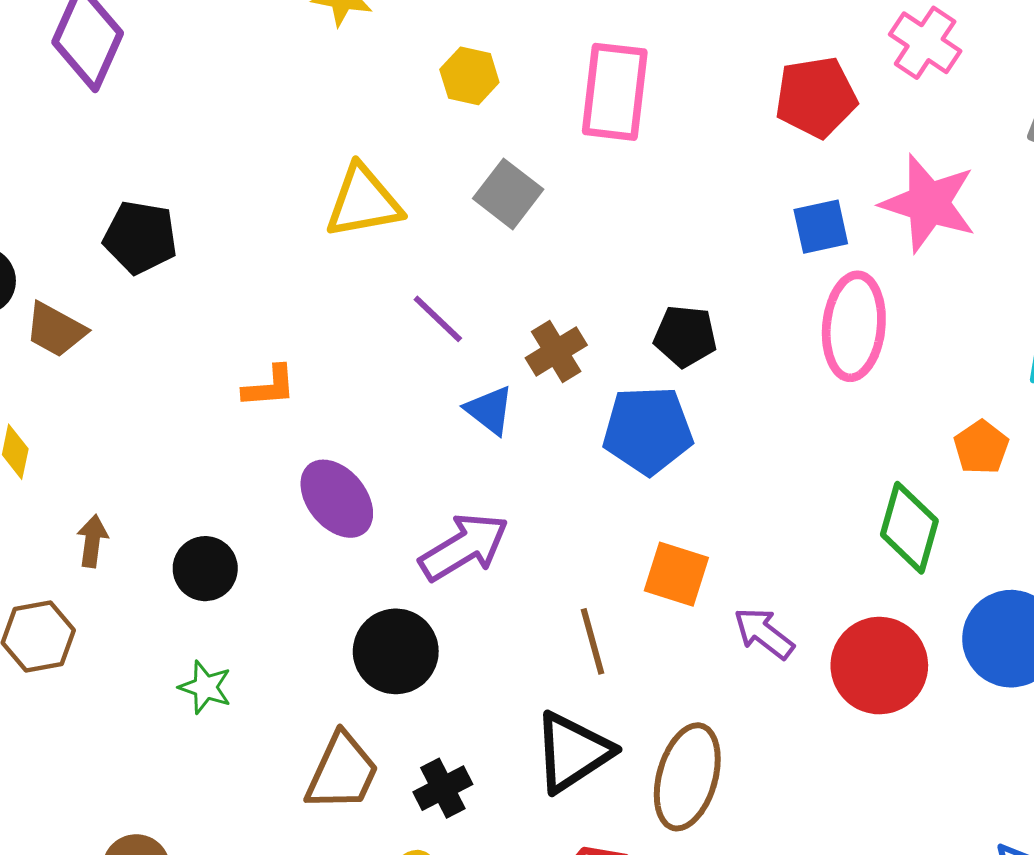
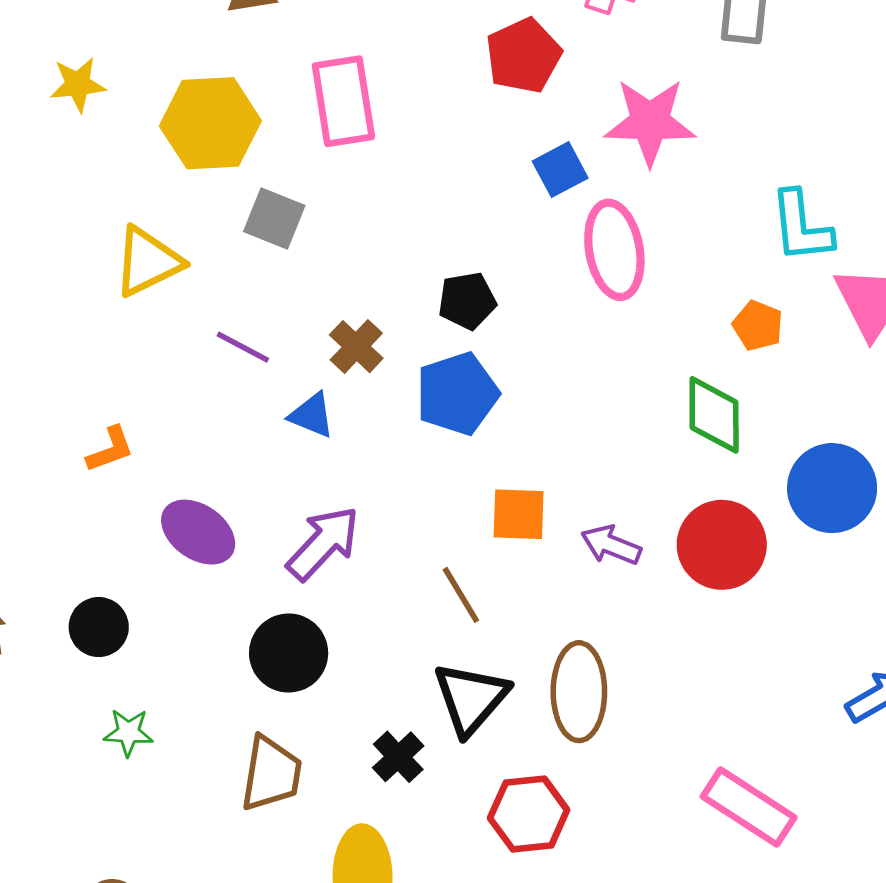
yellow hexagon: (469, 76) -> (210, 123), size x1.8
black cross: (443, 788) -> (398, 757), moved

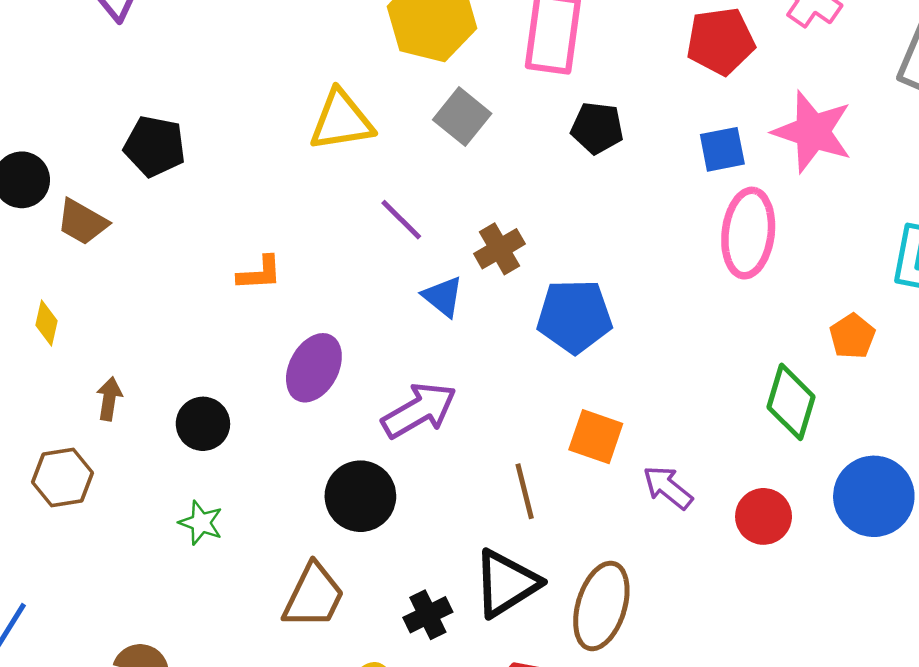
black pentagon: (467, 301) -> (597, 128), moved
purple ellipse: (198, 532) -> (314, 368), turned 66
red circle: (722, 545) -> (764, 516), size x0.7

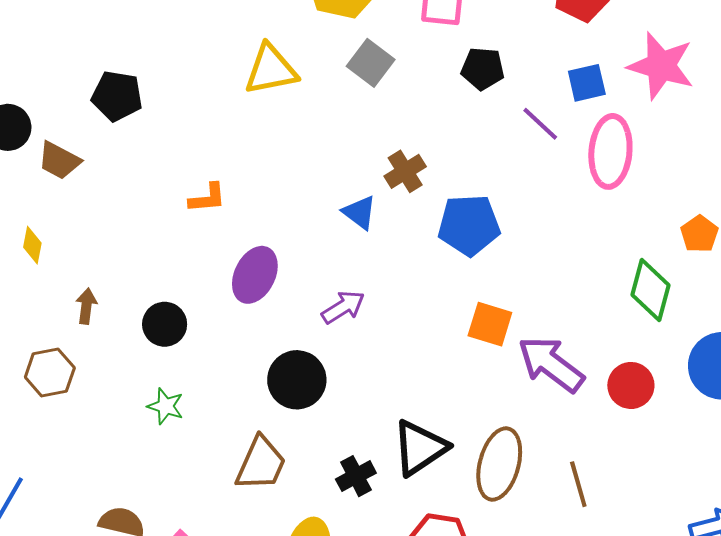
purple line: (401, 220) -> (540, 124), moved
purple arrow: (419, 410) -> (343, 307), size x0.7
purple arrow: (668, 487) -> (551, 364), size x1.6
brown line: (525, 491) -> (578, 484), moved

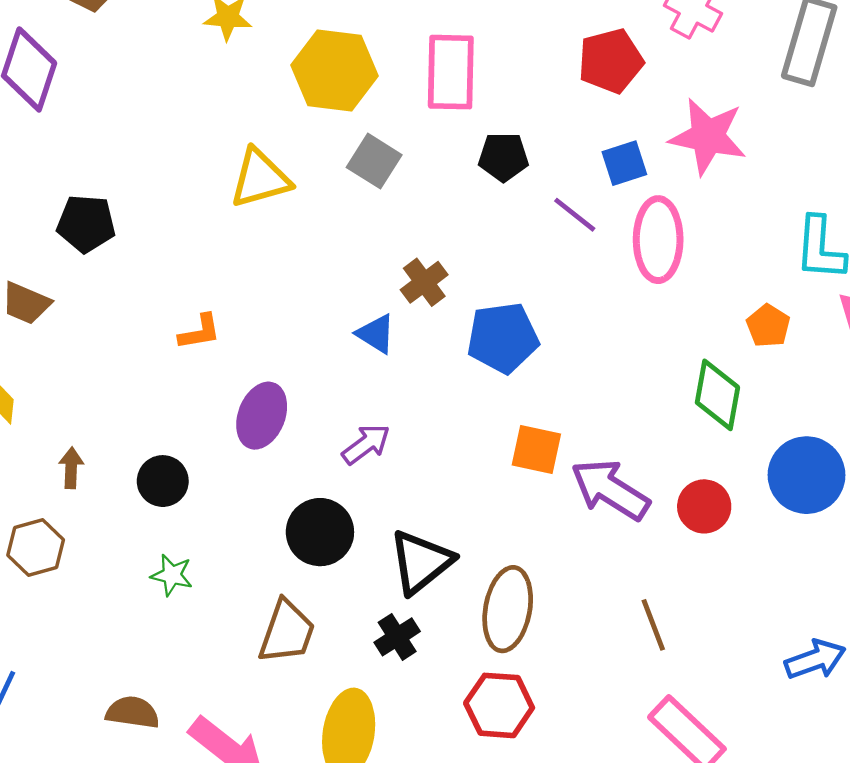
black triangle: (420, 448) -> (421, 562), moved
brown ellipse: (499, 464) -> (508, 609), moved

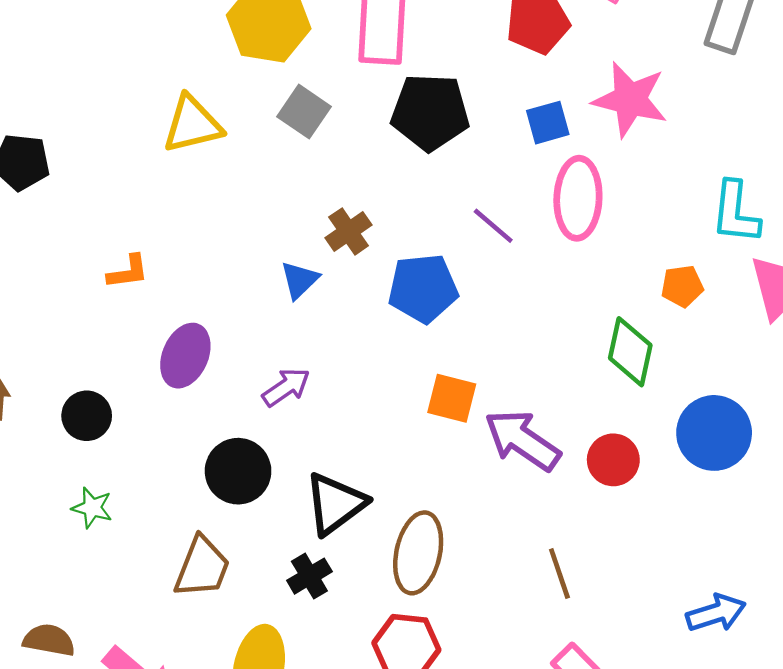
black pentagon: (503, 157) -> (430, 112), size x1.6
purple line: (575, 215) -> (493, 226), moved
orange pentagon: (768, 326) -> (682, 286), turned 30
blue triangle: (376, 334) -> (300, 280), turned 42

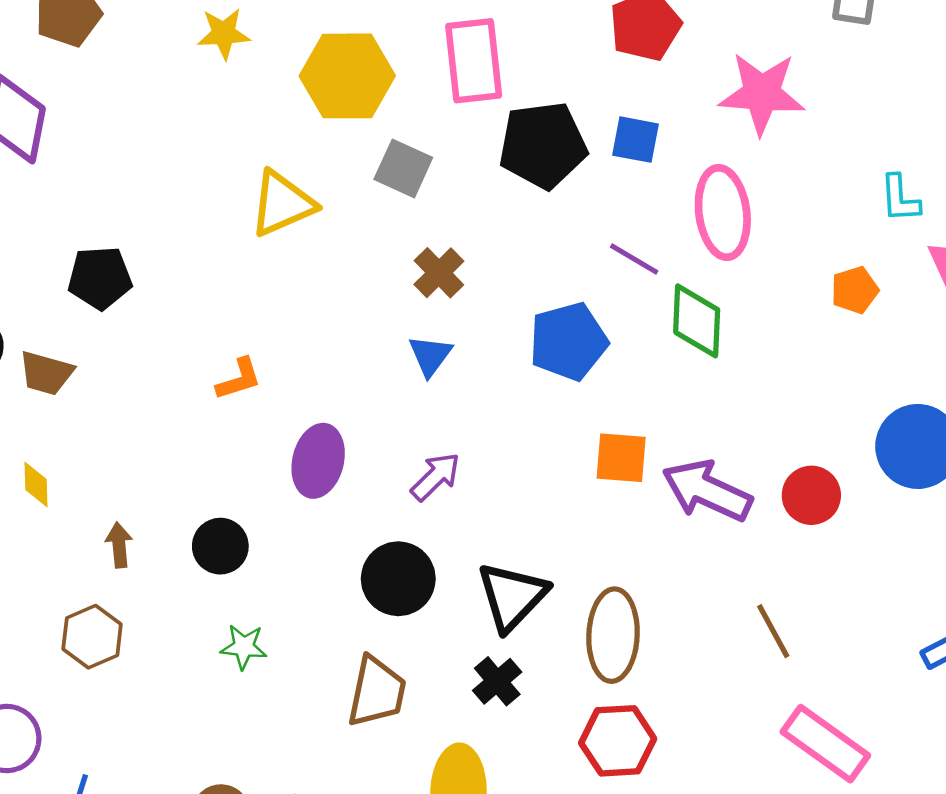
blue square: (548, 123) -> (636, 140), moved, turned 36
cyan L-shape: (736, 213) -> (900, 199), size x0.7
brown cross: (349, 231) -> (439, 273), moved
green diamond: (630, 352) -> (697, 321), moved

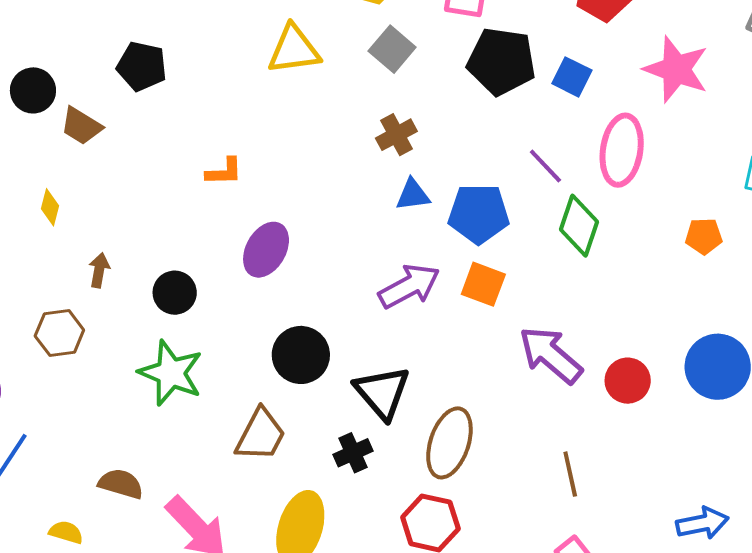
blue triangle: (430, 356) -> (413, 195), moved, turned 30
orange square: (621, 458) -> (483, 284), moved
purple arrow: (436, 477) -> (409, 286), moved, size x1.4
black triangle: (512, 596) -> (382, 392), turned -40
green star: (244, 647) -> (171, 373), size x1.8

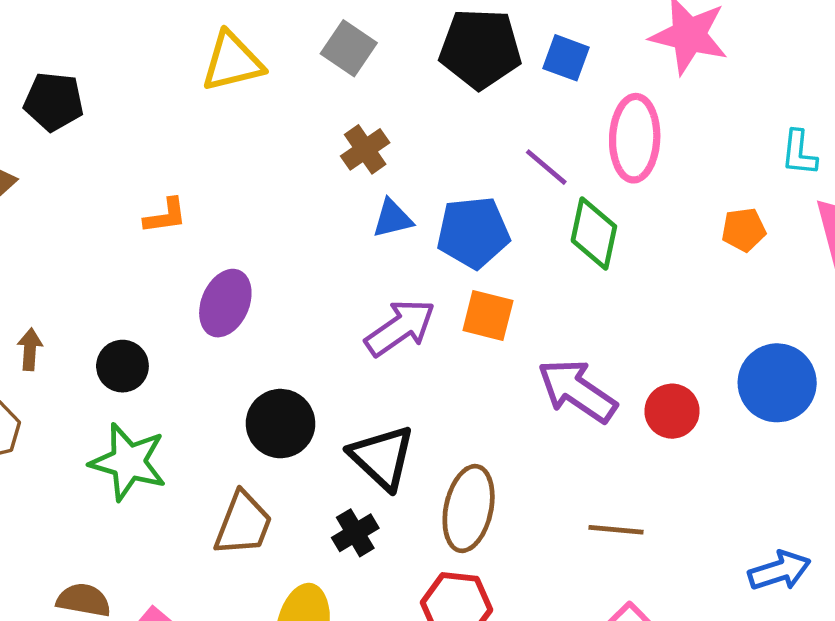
brown line: (570, 474) -> (616, 530), turned -66

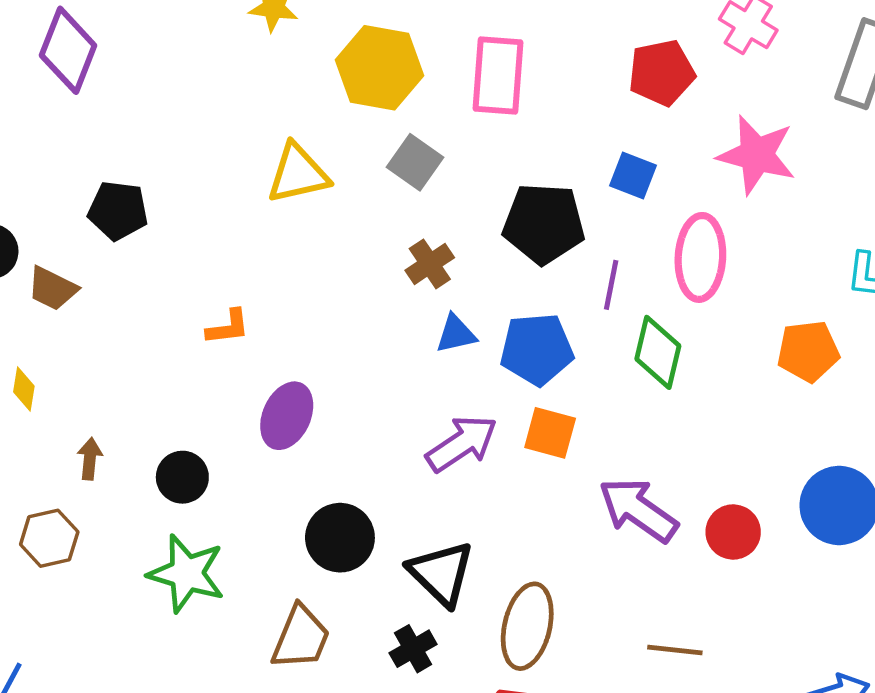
black pentagon: (480, 49) -> (544, 223), moved
purple line: (546, 167) -> (611, 285), turned 60
orange pentagon: (744, 230) -> (808, 351), size x1.4

